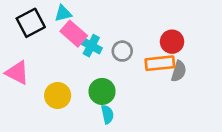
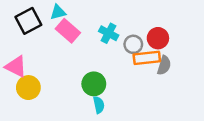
cyan cross: (91, 46) -> (109, 33), moved
gray circle: (122, 51) -> (133, 44), moved
yellow circle: (58, 95) -> (28, 88), moved

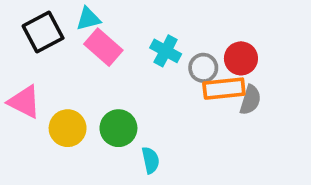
green circle: (94, 84) -> (118, 128), moved
yellow circle: (28, 88) -> (68, 128), moved

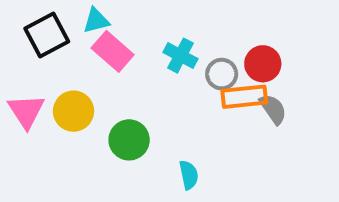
gray semicircle: (250, 100) -> (273, 109), turned -52
pink triangle: (24, 102) -> (26, 111), turned 30
yellow circle: (68, 128) -> (73, 111), moved
cyan semicircle: (150, 160) -> (189, 175), moved

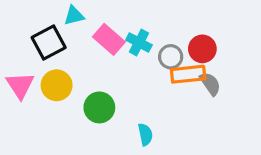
black square: (47, 35) -> (49, 43), moved
pink rectangle: (113, 51) -> (109, 39), moved

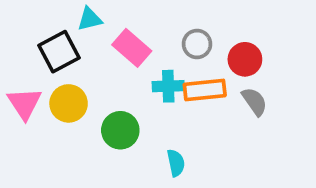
cyan cross: (139, 43) -> (168, 86), moved, turned -30
gray circle: (171, 57) -> (197, 44), moved
orange rectangle: (188, 74) -> (205, 90), moved

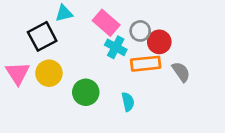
pink rectangle: (132, 48) -> (106, 23), moved
red circle: (245, 59) -> (159, 42), moved
cyan cross: (168, 86) -> (116, 47), moved, turned 30
cyan semicircle: (176, 163) -> (128, 102), moved

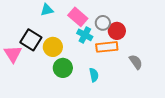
black square: (42, 36) -> (31, 40), moved, turned -30
gray semicircle: (181, 72) -> (136, 62), moved
yellow circle: (49, 73) -> (53, 47), moved

